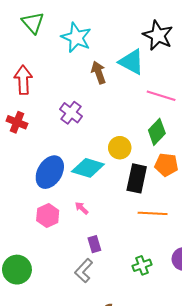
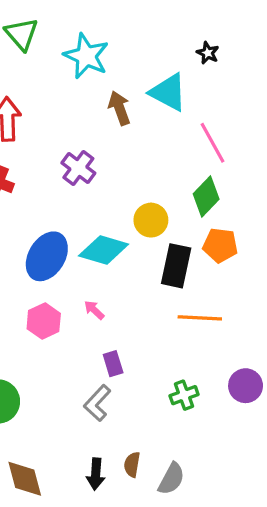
black star: (158, 35) -> (208, 53), size x0.5
pink line: (161, 96) -> (212, 143), turned 44

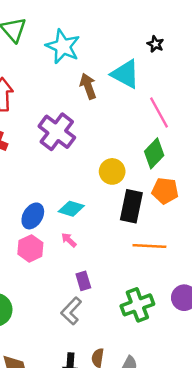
purple cross: (78, 168) -> (57, 132), size x1.4
cyan diamond: (104, 250) -> (71, 209), moved, size x0.7
blue ellipse: (47, 256) -> (33, 216), moved, size x0.7
green cross: (184, 395) -> (137, 305), size x1.5

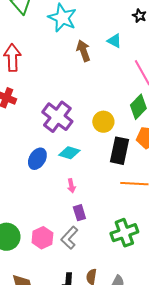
cyan triangle: (125, 74) -> (114, 41), size x0.6
purple cross: (57, 132) -> (57, 117), moved
pink arrow: (69, 240) -> (71, 186), moved, turned -144
pink hexagon: (30, 248) -> (42, 238), moved

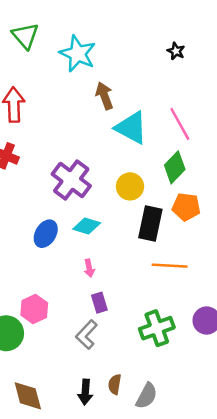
cyan triangle: (114, 41) -> (131, 128), moved, size x1.8
pink hexagon: (42, 238) -> (34, 309), moved

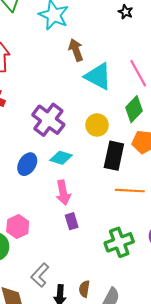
black star: (176, 51) -> (126, 12), moved
pink arrow: (89, 268) -> (63, 193), size x1.6
gray L-shape: (87, 335) -> (40, 275), moved

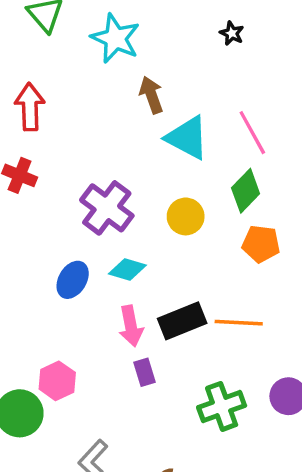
black rectangle: (114, 156) -> (182, 321), moved, turned 56

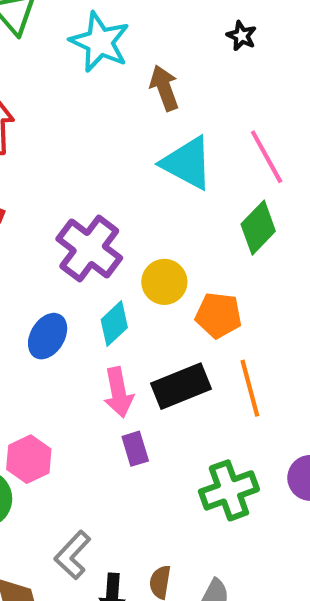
brown arrow: (151, 95) -> (164, 88), moved
yellow circle: (186, 216) -> (164, 282), moved
orange pentagon: (261, 244) -> (219, 315), moved
cyan diamond: (127, 270) -> (114, 324), turned -60
orange line: (239, 323) -> (250, 388), turned 72

